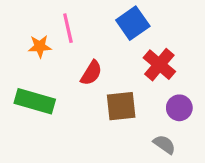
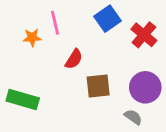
red cross: (159, 65) -> (144, 35), moved
green rectangle: (35, 101) -> (23, 99), moved
purple circle: (179, 108) -> (145, 87), size x1.5

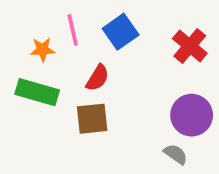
blue square: (108, 19) -> (121, 32), moved
brown square: (98, 86) -> (92, 119), moved
green rectangle: (23, 99) -> (37, 92), moved

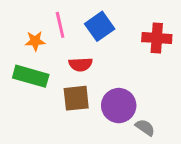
red cross: (190, 46) -> (157, 38), turned -36
red semicircle: (97, 78) -> (81, 64), turned 55
purple circle: (192, 115) -> (119, 106), moved

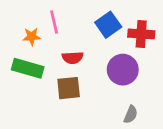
blue square: (100, 26) -> (108, 25), moved
purple circle: (119, 106) -> (123, 70), moved
gray semicircle: (145, 128) -> (131, 114), turned 78

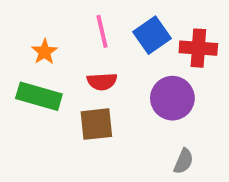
pink line: (54, 22) -> (102, 31), moved
orange star: (32, 37) -> (44, 52), turned -30

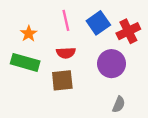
red cross: (198, 48) -> (128, 31), turned -30

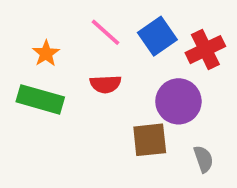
pink line: (66, 20) -> (105, 32), turned -35
brown square: (62, 80) -> (150, 140), moved
gray semicircle: (119, 104) -> (203, 159), moved, turned -42

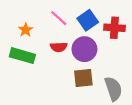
red cross: (205, 50) -> (114, 28), turned 30
purple circle: (178, 101) -> (84, 49), moved
gray semicircle: (203, 159) -> (113, 89), size x1.6

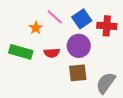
orange star: (26, 30) -> (36, 28), moved
red semicircle: (59, 47) -> (52, 53), moved
gray semicircle: (113, 89) -> (106, 83), turned -125

